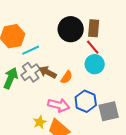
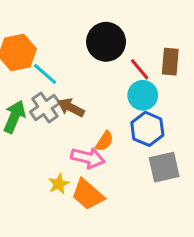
brown rectangle: (94, 28) -> (170, 62), moved
cyan line: (31, 50) -> (45, 74), turned 66
orange semicircle: (67, 77) -> (105, 141), moved
blue hexagon: (86, 101) -> (147, 129), moved

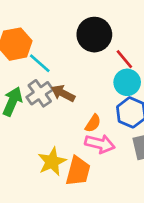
pink arrow: (88, 158) -> (100, 144), moved
yellow star: (59, 184) -> (52, 162), size x1.5
orange trapezoid: (88, 195) -> (78, 171), turned -116

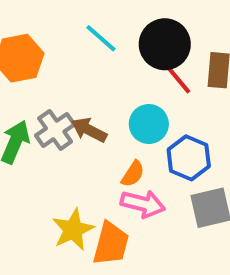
black circle: (94, 35) -> (165, 44), moved
cyan line: (40, 63) -> (101, 38), moved
cyan circle: (127, 82) -> (149, 124), moved

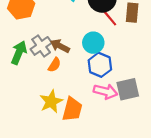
blue hexagon: (189, 158) -> (100, 65), moved
orange semicircle: (133, 174) -> (54, 65), moved
pink arrow: (143, 204) -> (105, 91), moved

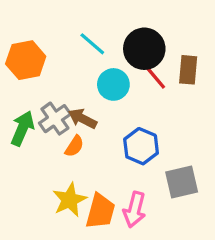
cyan circle: (93, 43) -> (113, 84), moved
pink arrow: (105, 91) -> (135, 210), moved, turned 90

